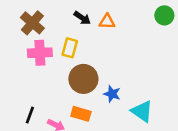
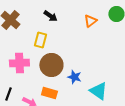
orange triangle: (107, 22) -> (90, 21), moved, turned -40
pink cross: (40, 53) -> (19, 63), moved

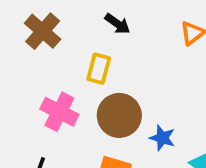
pink cross: (19, 63) -> (59, 112), turned 30

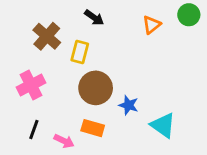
brown cross: (43, 31) -> (47, 36), moved
pink cross: (59, 112) -> (31, 85), moved, turned 36

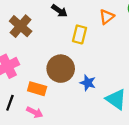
yellow rectangle: (80, 52) -> (80, 34), moved
orange rectangle: (93, 128) -> (37, 89), moved

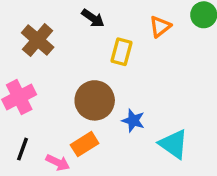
orange rectangle: (37, 89) -> (85, 144), moved, turned -48

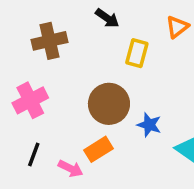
brown cross: (38, 40) -> (50, 41), turned 36

